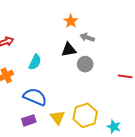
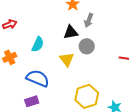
gray arrow: (87, 37) -> (89, 20), turned -88
yellow triangle: (57, 117) -> (67, 59), moved

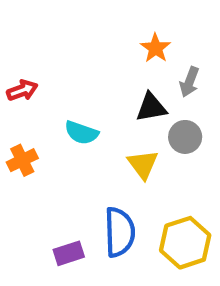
cyan semicircle: (38, 44) -> (81, 133), turned 84
blue semicircle: (38, 78) -> (120, 232), moved, turned 65

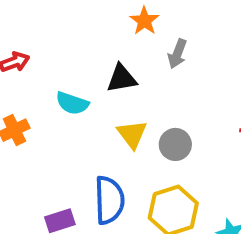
black triangle: (151, 107) -> (122, 79), moved
gray circle: (185, 137) -> (175, 144), moved

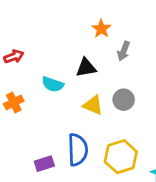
yellow triangle: (132, 134) -> (93, 105), turned -30
gray circle: (175, 144) -> (124, 100), moved

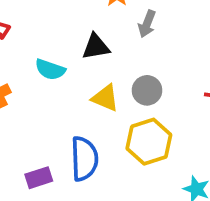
yellow hexagon: (121, 157) -> (149, 142), moved

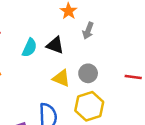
black triangle: (96, 47) -> (55, 45), turned 30
cyan semicircle: (50, 69) -> (30, 48), moved, turned -84

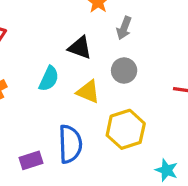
cyan semicircle: (30, 48) -> (49, 79), moved
gray circle: (88, 73) -> (124, 71), moved

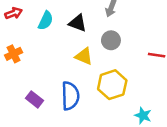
cyan semicircle: (49, 79) -> (46, 21), moved
purple rectangle: (31, 160) -> (35, 99), moved, turned 56

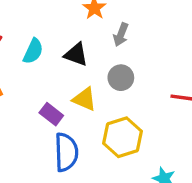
purple rectangle: (35, 99) -> (51, 114), moved

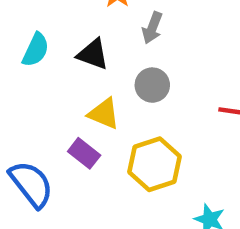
purple rectangle: (51, 114) -> (84, 153), moved
blue semicircle: (66, 152) -> (31, 184), moved, turned -36

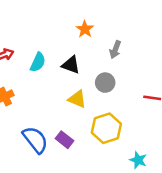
gray arrow: (152, 28) -> (115, 50), moved
purple rectangle: (84, 153) -> (65, 140), moved

